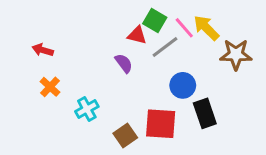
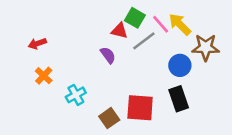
red arrow: (43, 50) -> (37, 44), turned -36
blue circle: (183, 85) -> (180, 65), moved

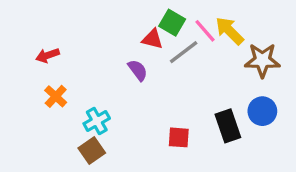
blue circle: (180, 65) -> (262, 111), moved
red square: (140, 108) -> (179, 137), size x0.6
brown square: (109, 118) -> (92, 151), moved

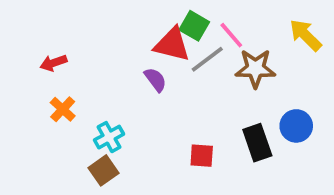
yellow arrow: (230, 31) -> (305, 35), moved
red triangle: (152, 39) -> (172, 44), size x1.5
brown star: (262, 60) -> (255, 68), moved

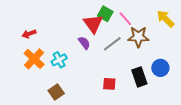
red triangle: (172, 44) -> (93, 24), turned 40
gray line: (207, 59) -> (112, 44), moved
orange cross: (63, 109) -> (34, 59), size x1.5
cyan cross: (109, 137) -> (59, 60), moved

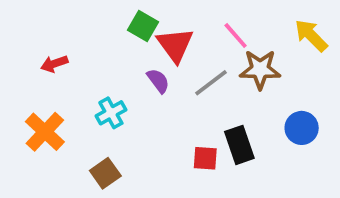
green square: (105, 14) -> (143, 26), moved
orange cross: (34, 59) -> (45, 132), moved
black rectangle: (139, 77) -> (239, 145), moved

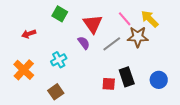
green square: (143, 26) -> (60, 14), moved
yellow arrow: (311, 35) -> (150, 19), moved
blue circle: (302, 128) -> (159, 80), moved

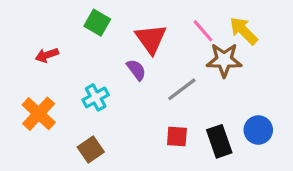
gray line: (112, 44) -> (182, 89), moved
black rectangle: (127, 77) -> (219, 141), moved

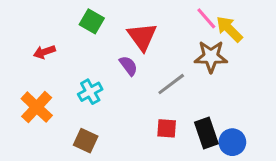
pink line: (203, 31) -> (206, 18), moved
blue circle: (258, 130) -> (232, 142), moved
brown square: (91, 149) -> (86, 141), turned -30

